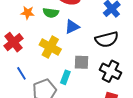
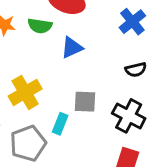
black semicircle: (107, 39) -> (136, 70), moved, size x0.6
yellow cross: (50, 47) -> (25, 92), moved, turned 30

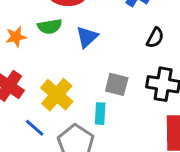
black semicircle: (136, 70) -> (155, 38), turned -30
gray square: (85, 102) -> (117, 84), turned 30

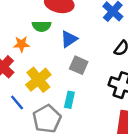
orange star: (16, 37) -> (21, 44), moved
gray square: (117, 84) -> (79, 65), moved

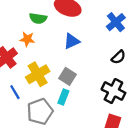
green semicircle: (42, 26) -> (38, 18), moved
gray square: (79, 65) -> (68, 76), moved

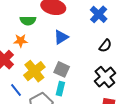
black cross: (113, 91) -> (105, 77), turned 30

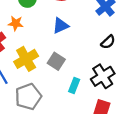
cyan rectangle: (60, 89) -> (74, 86), moved

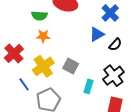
orange star: (16, 23) -> (43, 36), moved
blue triangle: (61, 26) -> (97, 34), moved

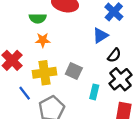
black semicircle: (115, 45) -> (114, 55), moved
yellow cross: (43, 66) -> (44, 73), turned 30

